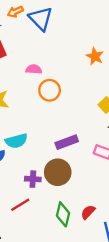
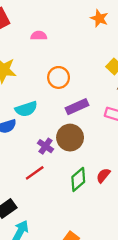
orange circle: (50, 90) -> (59, 77), moved
purple cross: (33, 179) -> (46, 146), turned 35
green diamond: (63, 214) -> (78, 179), turned 40

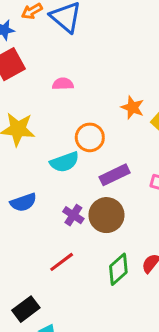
orange star: (99, 18) -> (132, 107), moved
cyan semicircle: (26, 109) -> (65, 162), moved
purple cross: (46, 146) -> (73, 215), moved

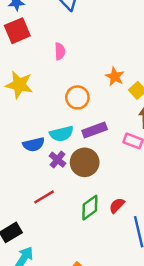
pink semicircle: (63, 84) -> (60, 51), turned 84
cyan semicircle: (65, 162) -> (61, 134), moved
blue semicircle: (23, 202) -> (34, 144), moved

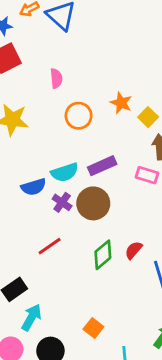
orange circle: (77, 97) -> (79, 116), moved

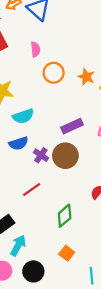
pink semicircle: (56, 78) -> (35, 49), moved
orange circle: (79, 116) -> (54, 73), moved
cyan semicircle: (65, 172) -> (23, 116), moved
green diamond: (103, 255) -> (65, 216), moved

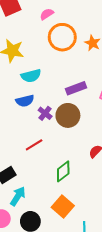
pink semicircle: (35, 49) -> (47, 14), turned -120
orange circle: (54, 73) -> (62, 37), size x1.4
orange square: (67, 253) -> (63, 207), size x1.5

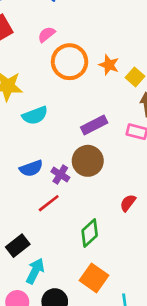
blue semicircle: (25, 101) -> (31, 168), moved
purple cross: (45, 113) -> (60, 175), moved

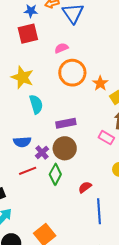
cyan semicircle: (35, 115) -> (36, 104), turned -102
purple rectangle: (94, 125) -> (66, 123), moved
green diamond: (90, 233) -> (55, 174), moved, turned -35

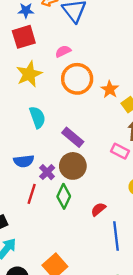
yellow star: (22, 77) -> (29, 74), moved, turned 30
purple rectangle: (66, 123) -> (73, 137), turned 54
red line: (28, 171) -> (32, 194), turned -48

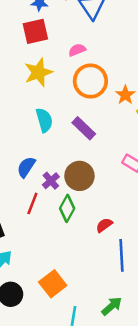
purple rectangle: (73, 137) -> (84, 128), moved
blue semicircle: (24, 161) -> (26, 167), turned 126

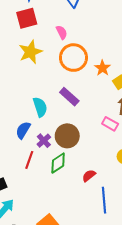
pink semicircle: (77, 50) -> (62, 32), turned 88
cyan semicircle: (44, 120) -> (40, 107), moved
green diamond: (67, 208) -> (58, 163), turned 30

